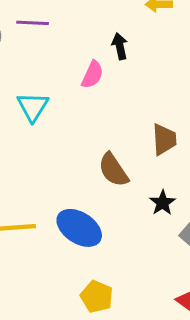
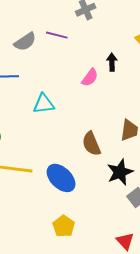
cyan triangle: (33, 107) -> (44, 104), moved, turned 40
black star: (163, 203) -> (120, 172), size x1.5

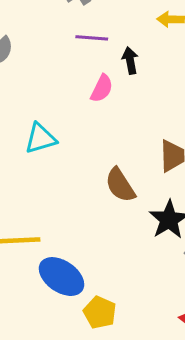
purple line: (57, 35) -> (92, 38), moved
blue ellipse: (61, 178) -> (62, 277), moved

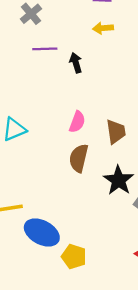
pink semicircle: (102, 88) -> (77, 122), moved
brown semicircle: (120, 185) -> (79, 158), turned 52

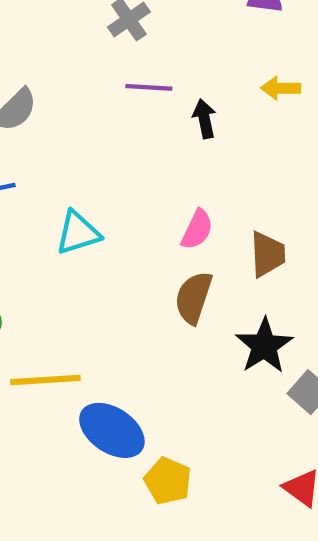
yellow arrow: (103, 28) -> (281, 88), moved

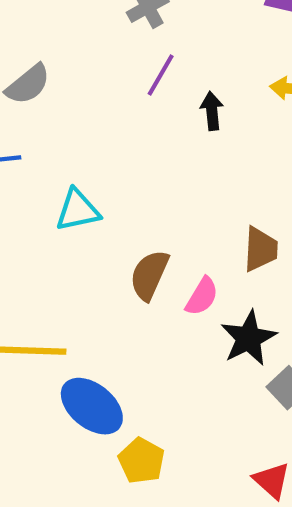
purple line: (149, 87) -> (161, 75), turned -69
pink semicircle: (197, 229) -> (202, 296), moved
brown semicircle: (194, 298) -> (149, 275), moved

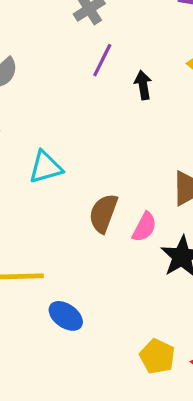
blue ellipse: (92, 406) -> (66, 316), size x0.7
yellow pentagon: (142, 461) -> (157, 356), moved

